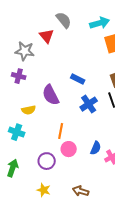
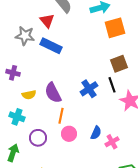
purple cross: (19, 76) -> (13, 73), moved
blue rectangle: (78, 79) -> (51, 46), moved, size x1.5
purple semicircle: (51, 95) -> (53, 93), moved
purple circle: (47, 161) -> (38, 138), moved

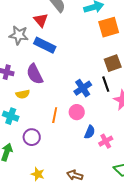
purple semicircle: (53, 93) -> (35, 74), moved
pink circle: (69, 134) -> (77, 112), moved

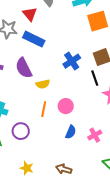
blue cross: (83, 88) -> (72, 61), moved
yellow semicircle: (23, 94) -> (43, 84), moved
blue semicircle: (90, 132) -> (71, 132), moved

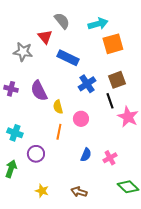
blue rectangle: (34, 39) -> (68, 58), moved
yellow semicircle: (43, 84) -> (58, 107), turned 88
pink circle: (66, 106) -> (81, 119), moved

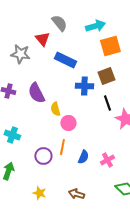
brown square: (117, 80) -> (106, 76), moved
blue cross: (87, 84) -> (84, 86), turned 36
pink circle: (81, 119) -> (68, 123), moved
orange line: (59, 132) -> (62, 147), moved
purple circle: (36, 154) -> (43, 156), moved

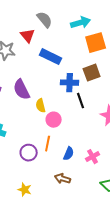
black line: (107, 103) -> (81, 101), moved
brown arrow: (76, 194) -> (63, 179), moved

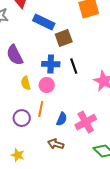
brown square: (92, 73) -> (64, 38), moved
blue cross: (70, 83) -> (51, 64), moved
yellow semicircle: (41, 106) -> (26, 83), moved
pink cross: (93, 157) -> (86, 122), size x1.5

